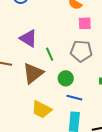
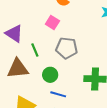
pink square: (85, 23) -> (52, 22), moved, turned 32
brown triangle: (33, 73) -> (18, 69), turned 30

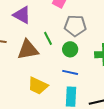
green line: (35, 50) -> (48, 38), moved
green circle: (50, 75) -> (70, 49), moved

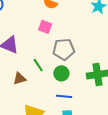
brown triangle: (28, 50) -> (20, 79), size x0.6

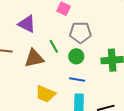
brown triangle: (20, 79) -> (34, 58), size x1.5

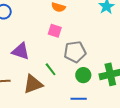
green circle: (76, 56) -> (83, 75), moved

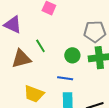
gray pentagon: (75, 52) -> (95, 32), moved

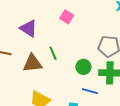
blue line: (65, 78) -> (90, 91), moved

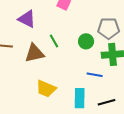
green circle: (83, 67) -> (86, 41), moved

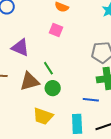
green circle: (86, 41) -> (53, 88), moved

